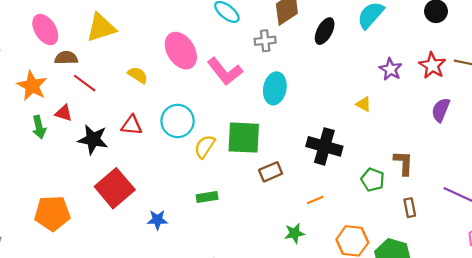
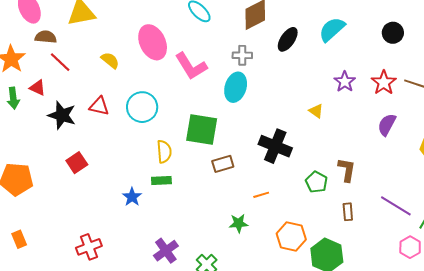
gray cross: (265, 41) -> (242, 55), moved
yellow semicircle: (205, 147) -> (164, 152), moved, turned 135
red square: (115, 188) -> (77, 163), size x0.6
blue star: (157, 220) -> (132, 197), moved, turned 30

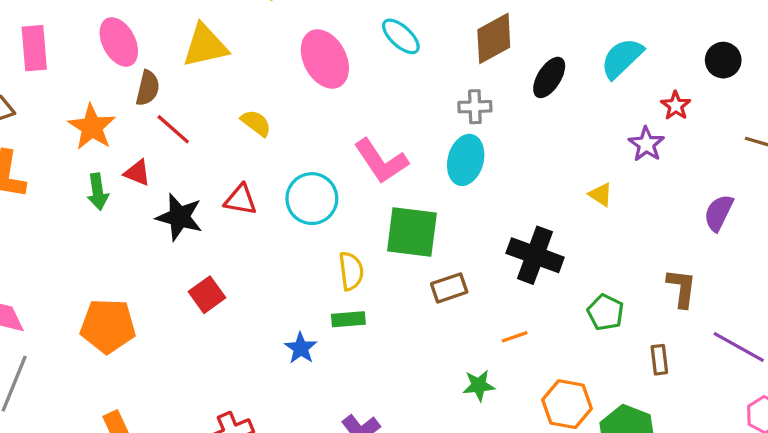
brown semicircle: (46, 37) -> (148, 88), turned 100
pink ellipse: (153, 42) -> (325, 59), moved
pink L-shape: (191, 66) -> (381, 161), moved
red star: (384, 83) -> (676, 106), moved, size x0.7
brown L-shape: (347, 170) -> (682, 288), moved

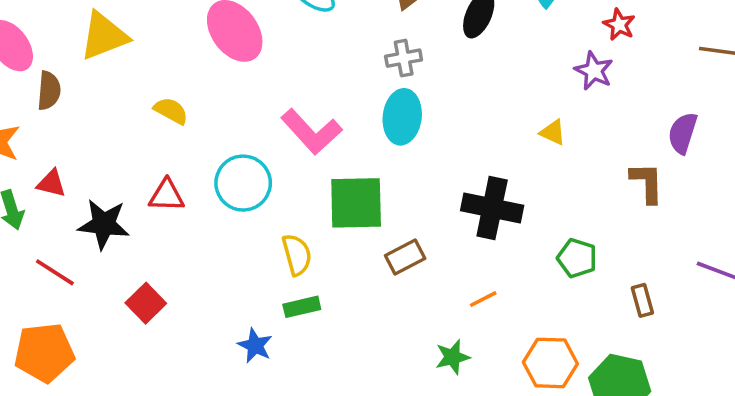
red line: (173, 129) -> (55, 272), moved
brown L-shape: (682, 288) -> (647, 183), moved

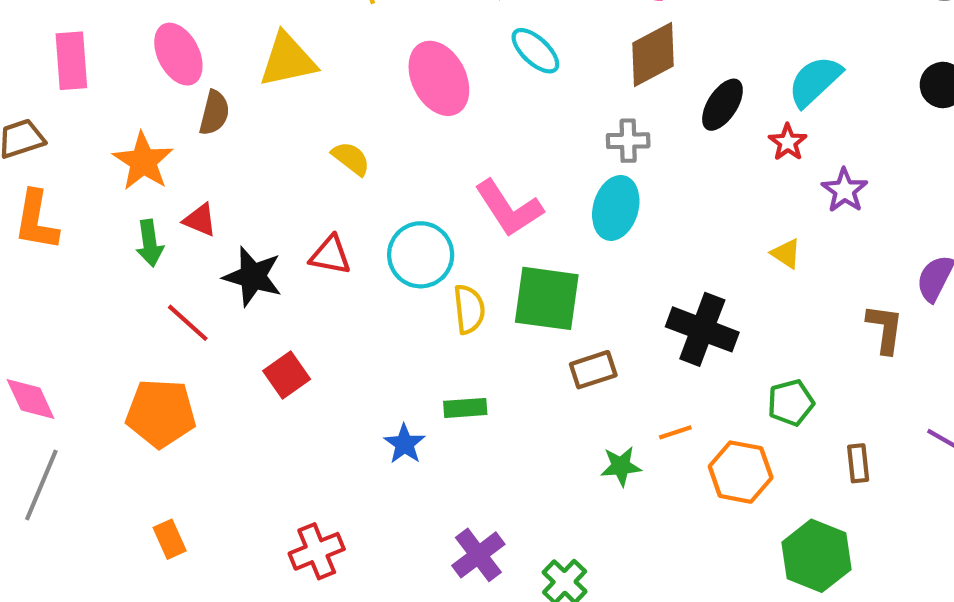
red star: (619, 25) -> (788, 142), moved
yellow semicircle: (297, 255) -> (469, 309), moved
green pentagon: (577, 258) -> (791, 403), turned 30
green star: (453, 357) -> (621, 466), moved
orange hexagon: (550, 363) -> (741, 472), moved

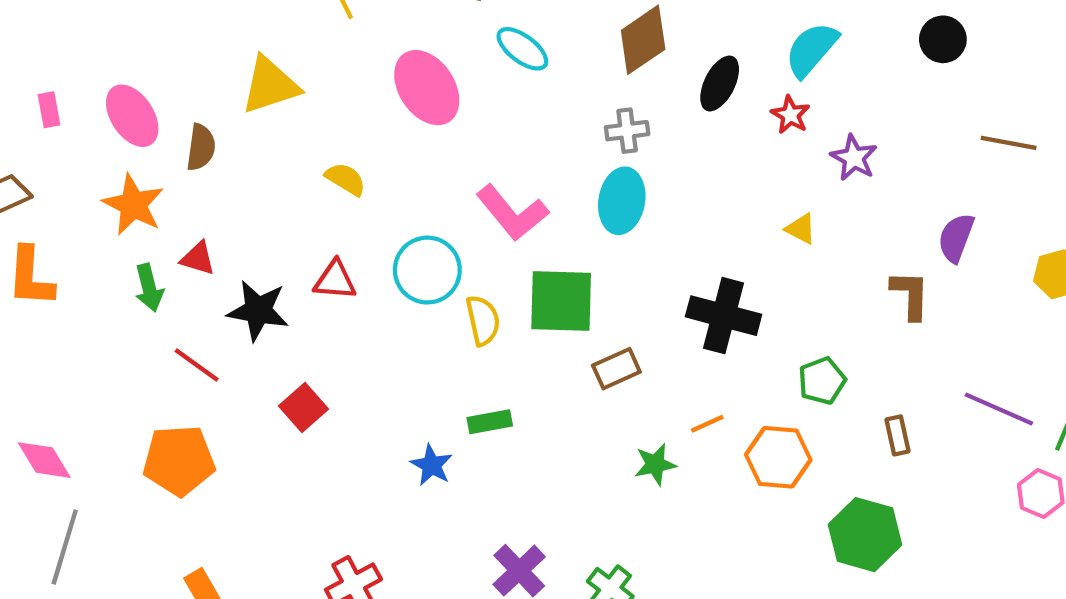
pink ellipse: (178, 54) -> (132, 116), moved
pink rectangle: (71, 61) -> (49, 110), size x0.6

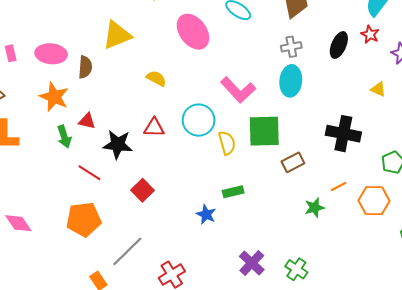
black ellipse: (720, 84) -> (339, 45), moved
pink ellipse: (132, 116) -> (51, 54), turned -48
gray line: (65, 547) -> (127, 251), moved, turned 32

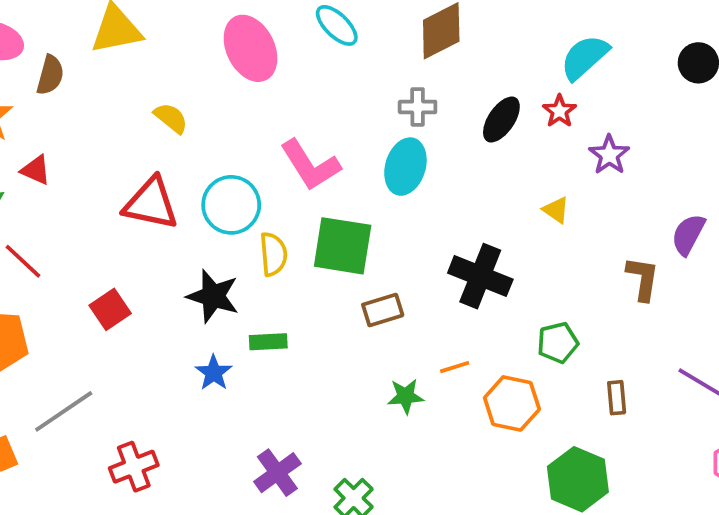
red triangle: (154, 128) -> (151, 204), size x1.5
black star: (118, 145) -> (213, 296), moved

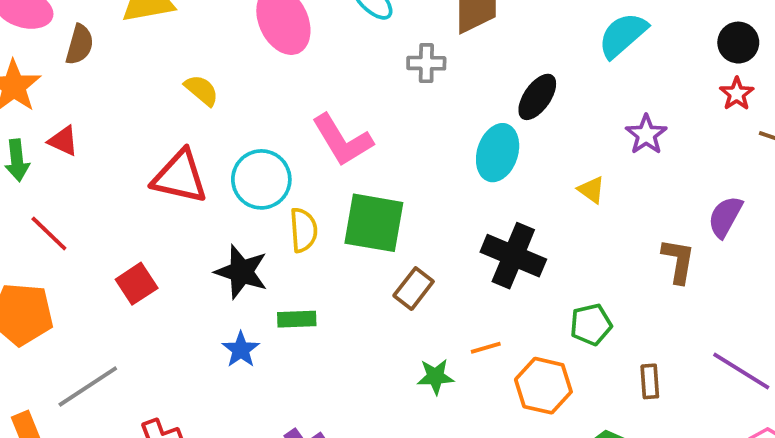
gray cross: (418, 107) -> (426, 63), moved
red star: (559, 111) -> (737, 94), moved
cyan ellipse: (405, 167) -> (498, 153), moved
brown rectangle: (383, 310) -> (414, 289), turned -36

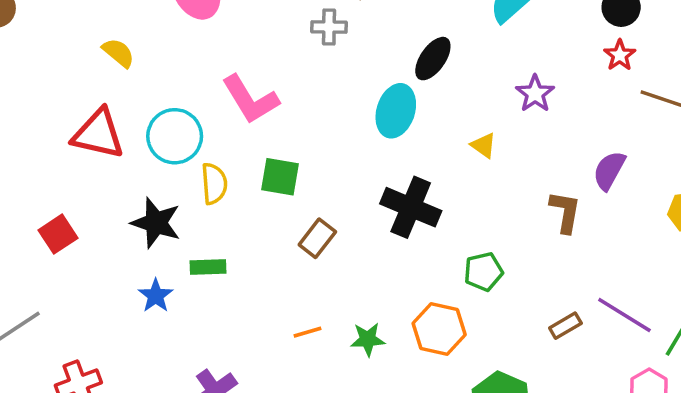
green square: (374, 223) -> (280, 177), size x0.7
orange line: (486, 348) -> (307, 332), moved
green star: (435, 377) -> (368, 339), moved
brown rectangle: (650, 381) -> (565, 326), moved, turned 64

